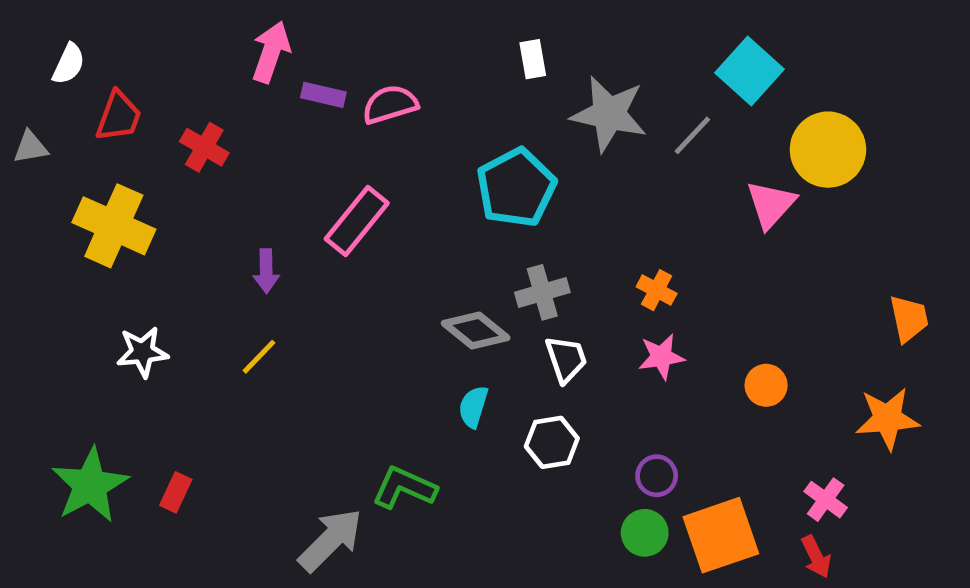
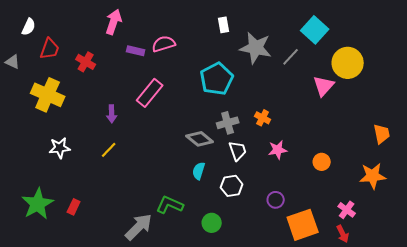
purple rectangle: (323, 95) -> (136, 51), moved
gray triangle: (31, 147) -> (13, 62), turned 35
orange cross: (657, 290) -> (263, 118), moved
green circle: (645, 533) -> (212, 223), moved

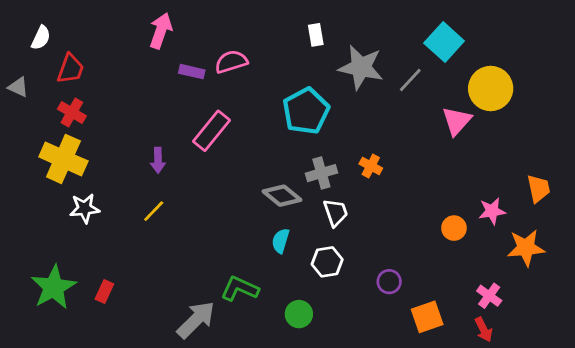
red cross: (86, 62) -> (72, 112), moved
yellow cross: (48, 95) -> (63, 159), moved
pink star: (278, 150) -> (492, 211), moved
orange square: (303, 225) -> (427, 317), size x0.7

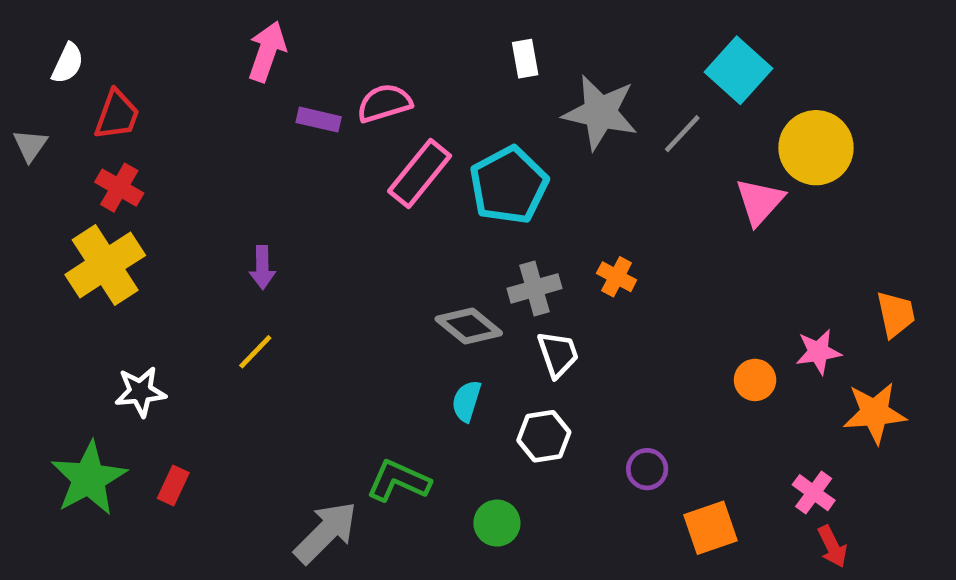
gray triangle: (18, 87) -> (30, 145), turned 40
pink rectangle: (211, 131) -> (420, 174), moved
yellow cross: (63, 159) -> (105, 265), turned 33
white star: (85, 208) -> (140, 392), moved
red arrow: (484, 330) -> (832, 547), moved

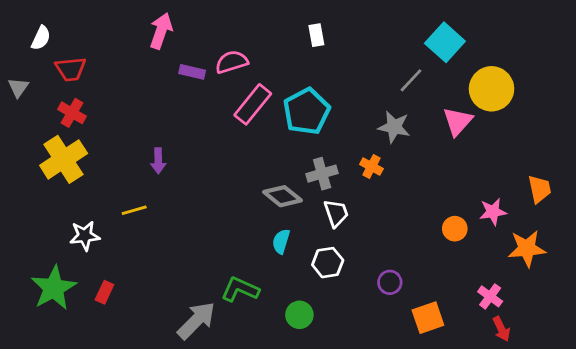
gray star: (600, 113) -> (394, 127), moved, size x0.7
red trapezoid: (117, 115) -> (71, 69), turned 64
yellow line: (255, 352) -> (134, 210), moved, turned 30

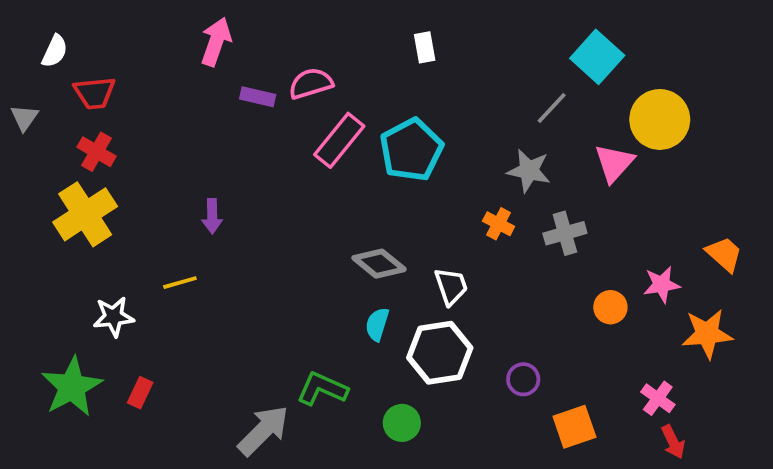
gray cross: (322, 174) -> (565, 233), moved
orange trapezoid: (540, 189) -> (724, 254), turned -36
white hexagon: (328, 263) -> (440, 353), size x1.5

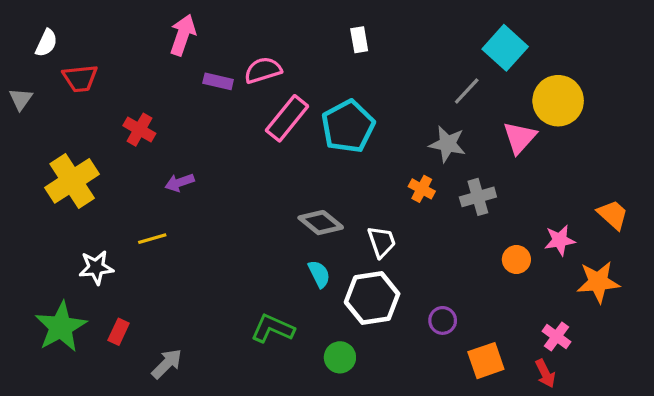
red cross: (96, 152) -> (139, 130), moved
purple arrow: (212, 216) -> (180, 183), turned 72
cyan semicircle: (377, 324) -> (319, 274), turned 136
gray arrow: (263, 430) -> (167, 364), moved, size x0.7
red arrow: (673, 442) -> (545, 373), moved

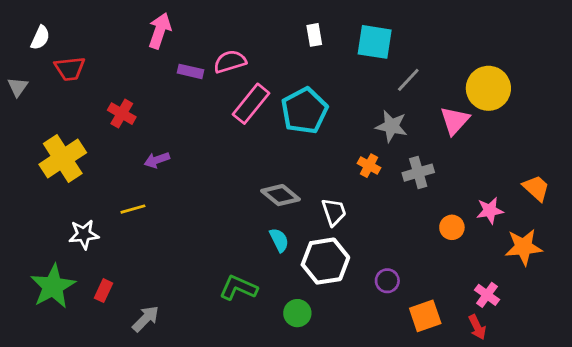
cyan square: (505, 48) -> (375, 42), moved, turned -33

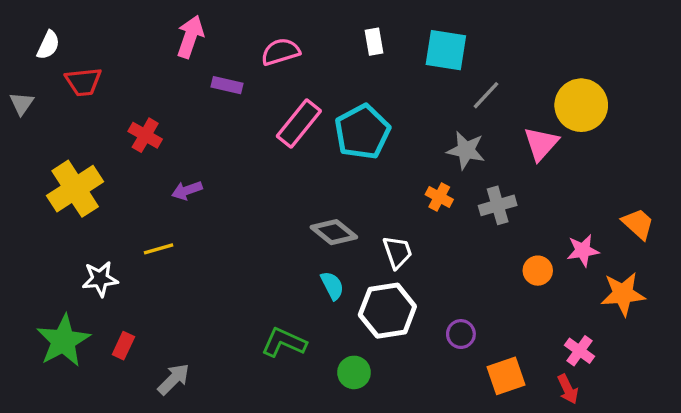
pink semicircle: (230, 62) -> (280, 52), moved

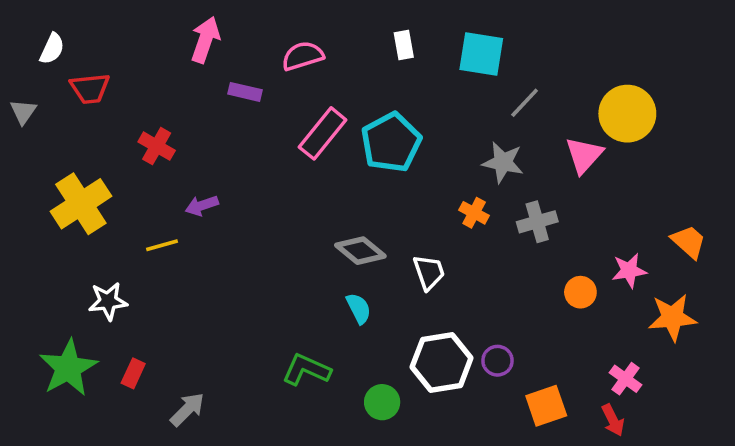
yellow line: (159, 249) -> (162, 245), moved
white hexagon: (387, 311) -> (442, 362), moved

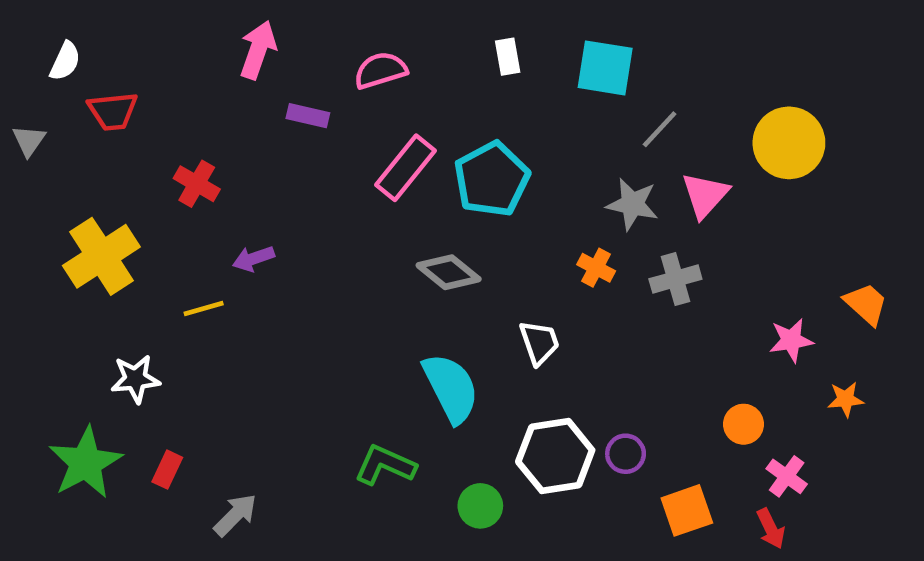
pink triangle: (584, 155) -> (705, 195), moved
gray diamond: (360, 251) -> (449, 272), moved
orange circle: (580, 292) -> (744, 424), moved
cyan semicircle: (359, 308) -> (451, 388), size x1.8
orange star: (672, 317) -> (846, 399), size x0.6

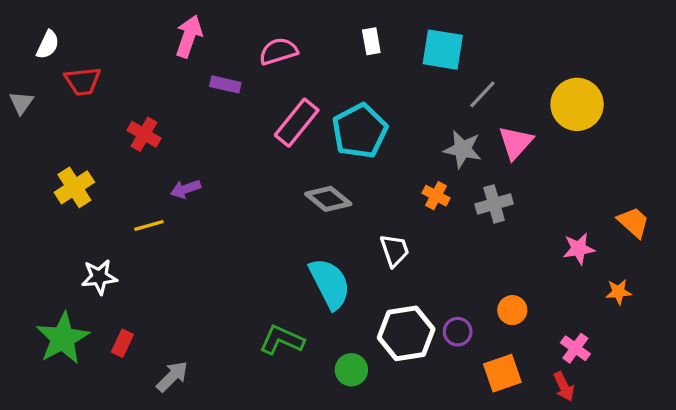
yellow cross: (101, 256) -> (74, 187), size x0.7
orange circle: (744, 424) -> (512, 310), moved

